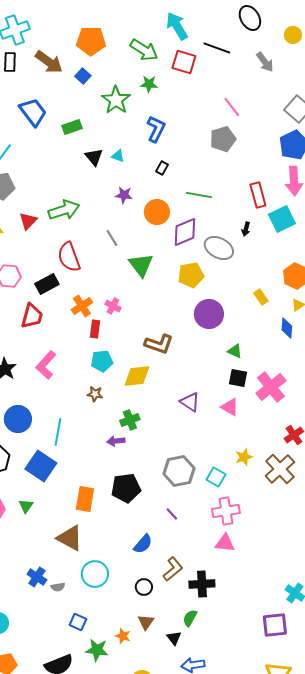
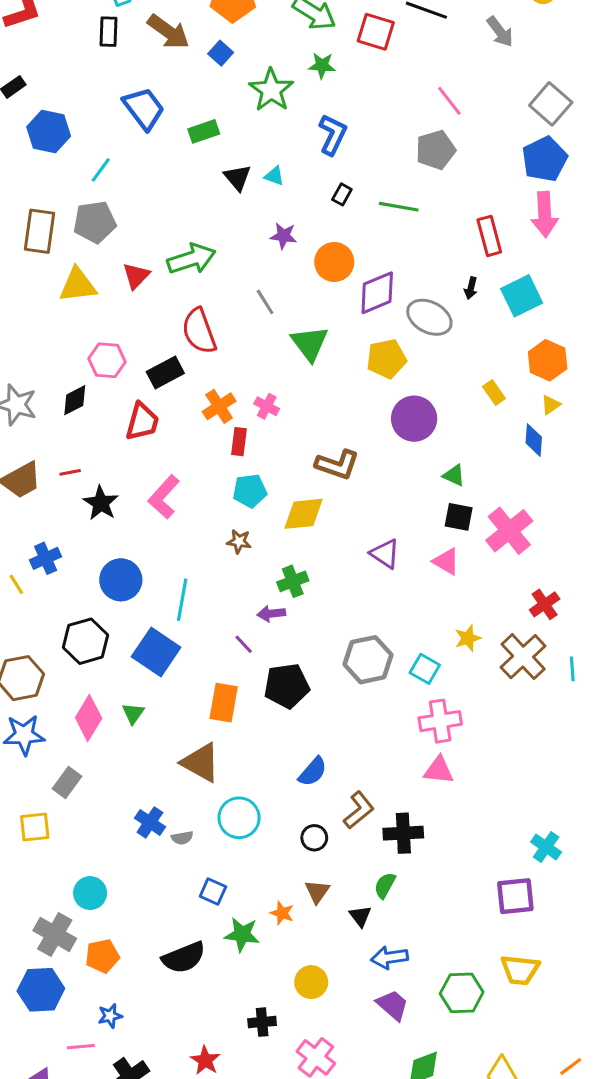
green line: (199, 195) -> (399, 207), moved
cyan square: (282, 219) -> (522, 296), moved
purple line: (172, 514) -> (244, 644), moved

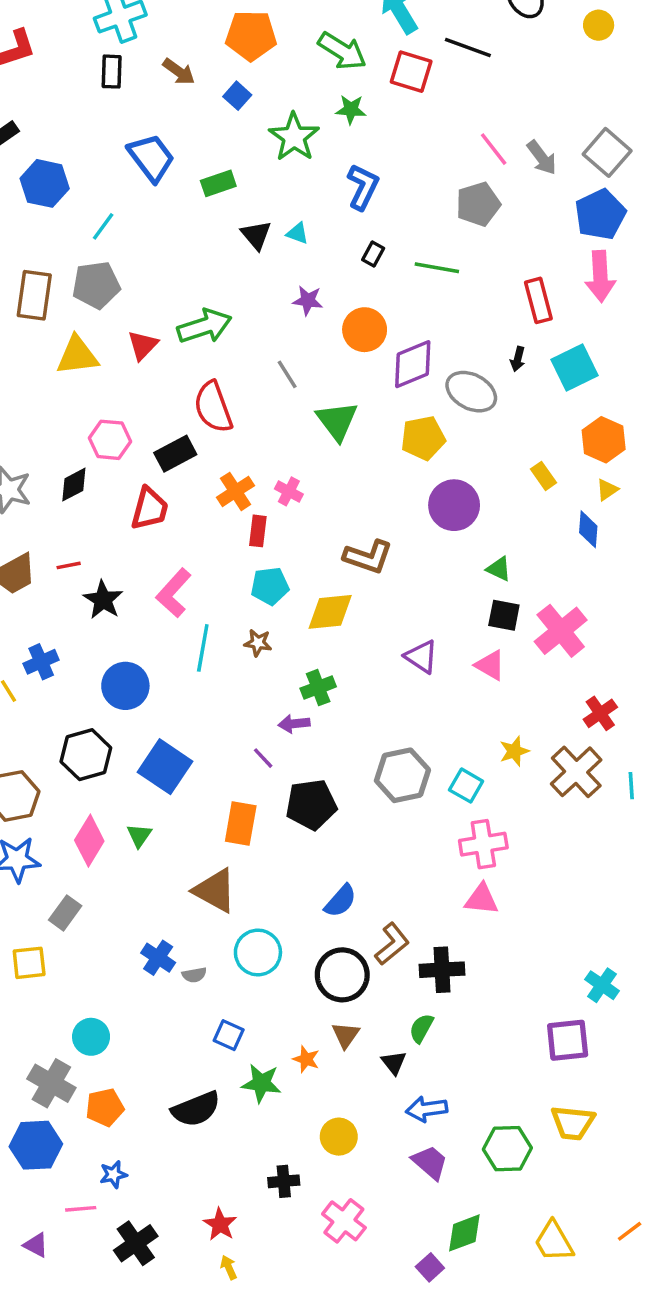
brown arrow: (168, 32) -> (179, 72), size x0.7
gray arrow: (500, 32) -> (542, 158), moved
cyan line: (182, 600) -> (203, 648), moved
black circle: (314, 838) -> (342, 975), size x1.8

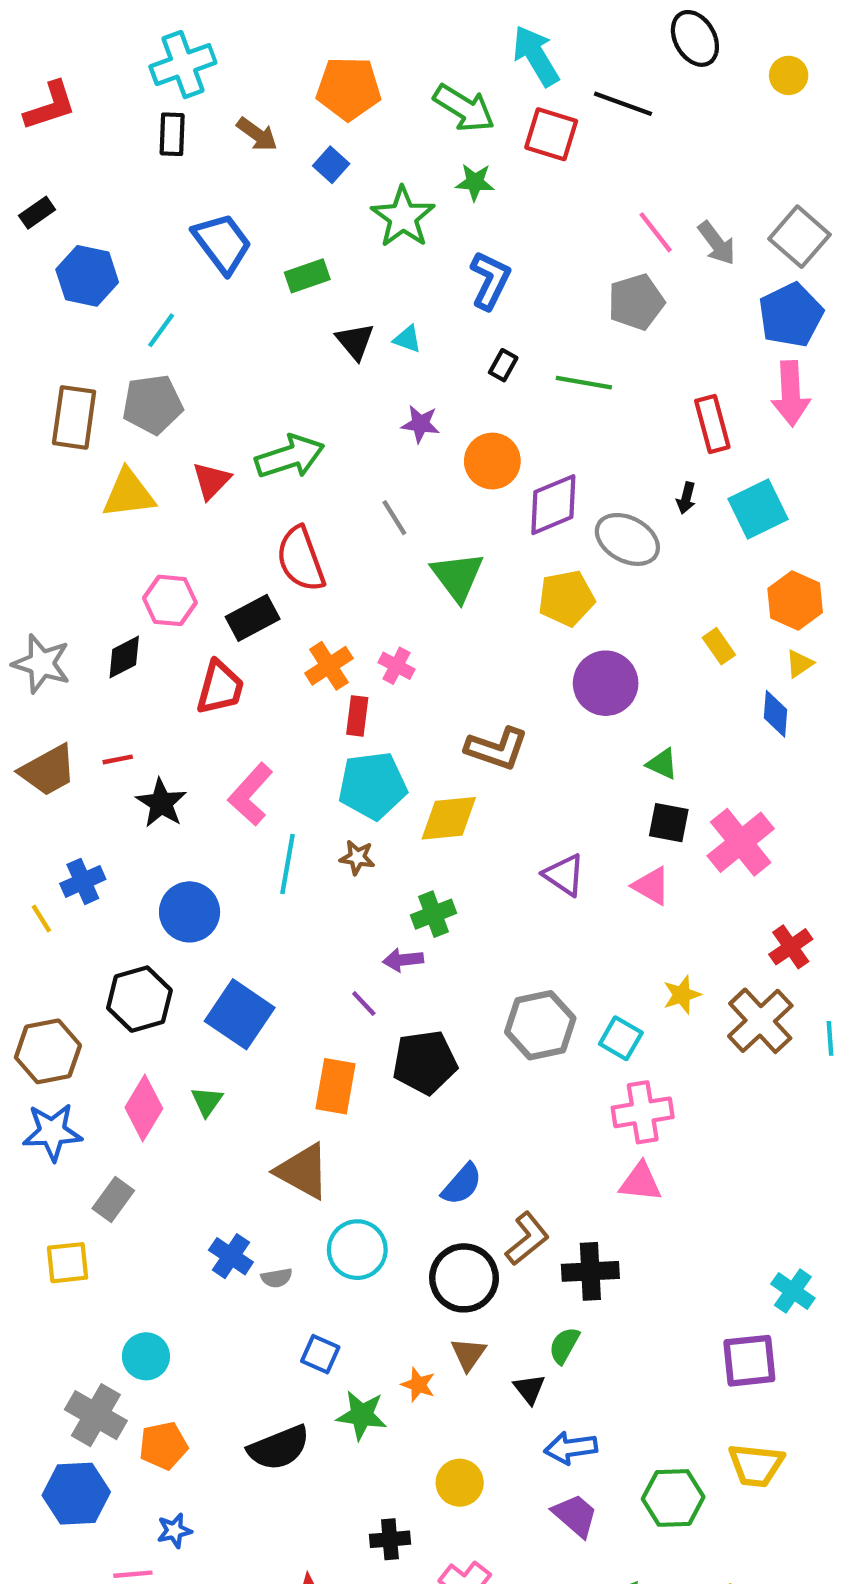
cyan pentagon: (270, 586) -> (373, 786), size x1.4

